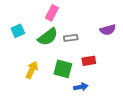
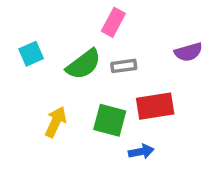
pink rectangle: (52, 13) -> (113, 22), moved
red rectangle: (89, 61) -> (155, 106), size x1.5

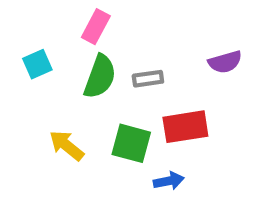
pink rectangle: (113, 22) -> (96, 27), moved
green semicircle: (84, 64) -> (100, 77), turned -33
yellow arrow: (56, 122) -> (67, 145), turned -76

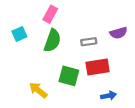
gray rectangle: (148, 79) -> (89, 42), moved
yellow arrow: (67, 145) -> (38, 90), moved
blue arrow: (169, 181) -> (109, 96), moved

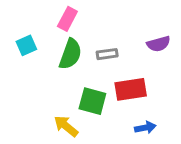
gray rectangle: (89, 42) -> (107, 54), moved
yellow arrow: (38, 90) -> (66, 126), moved

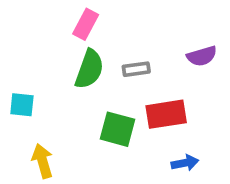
cyan square: (26, 45) -> (22, 105), moved, turned 30
yellow arrow: (66, 126) -> (43, 161), moved, turned 35

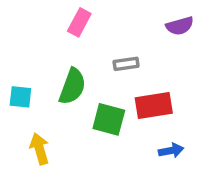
purple semicircle: (202, 56) -> (180, 26), moved
green semicircle: (89, 69) -> (72, 86), moved

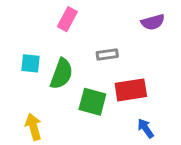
cyan square: (20, 97) -> (30, 63), moved
blue arrow: (171, 150) -> (146, 128), turned -114

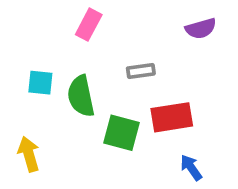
green semicircle: (61, 74) -> (81, 96), turned 148
yellow arrow: (33, 127) -> (29, 154), moved

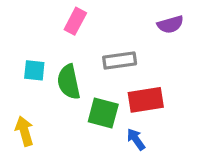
gray rectangle: (141, 71) -> (120, 61), size x1.4
blue arrow: (191, 168) -> (136, 139), moved

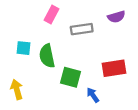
gray rectangle: (120, 61) -> (82, 29), moved
red rectangle: (146, 100) -> (114, 68), moved

